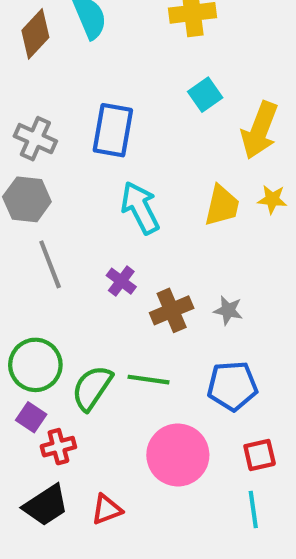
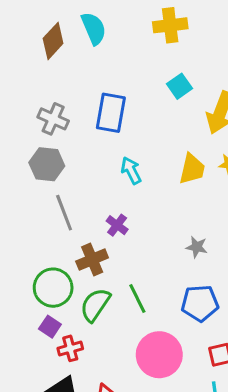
cyan arrow: (140, 208) -> (131, 170), size x0.7
brown cross: (172, 310) -> (92, 259), moved
green line: (149, 380) -> (137, 299), turned 56

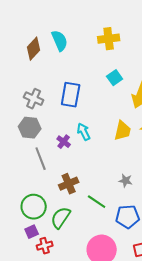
purple cross: (117, 225) -> (64, 142), moved
brown cross: (92, 259) -> (69, 184), moved
green line: (137, 299) -> (97, 202), moved, turned -30
purple square: (50, 327) -> (32, 232), turned 32

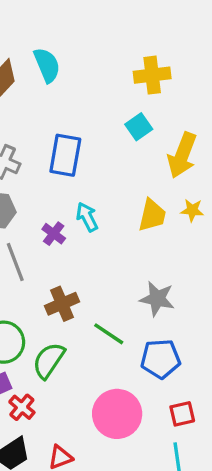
yellow cross: (109, 39) -> (152, 75), moved
gray star: (126, 181) -> (157, 299), size x1.5
red cross: (45, 246) -> (22, 407), turned -35

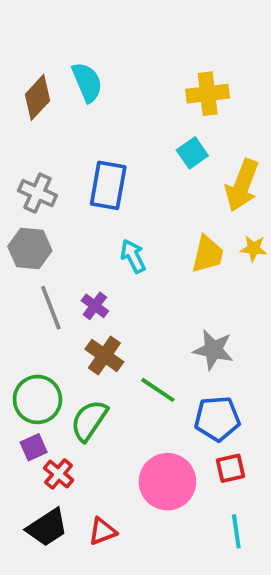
purple cross: (54, 234) -> (95, 306), moved
brown cross: (62, 304) -> (104, 356), turned -32
red square: (182, 414) -> (231, 468), moved

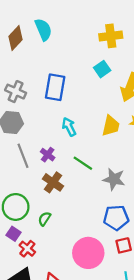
green line: (158, 390) -> (83, 163), moved
green semicircle: (89, 420) -> (44, 219), size x0.6
purple square: (34, 447) -> (13, 234), turned -32

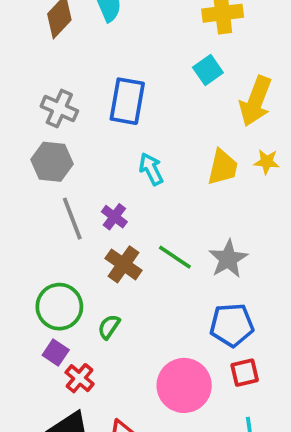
green line: (83, 163) -> (175, 257), moved
gray star: (114, 179) -> (228, 259), turned 30

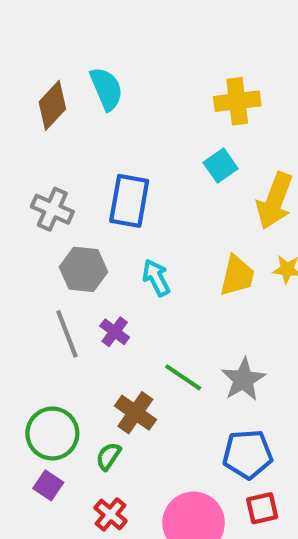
gray hexagon: (52, 162) -> (84, 269), moved
brown cross: (124, 264) -> (135, 413), moved
red cross: (80, 378) -> (110, 514), moved

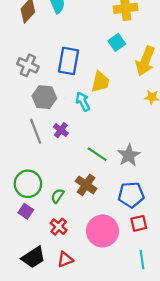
yellow trapezoid: (237, 276) -> (100, 82), moved
brown cross: (135, 413) -> (86, 185), moved

